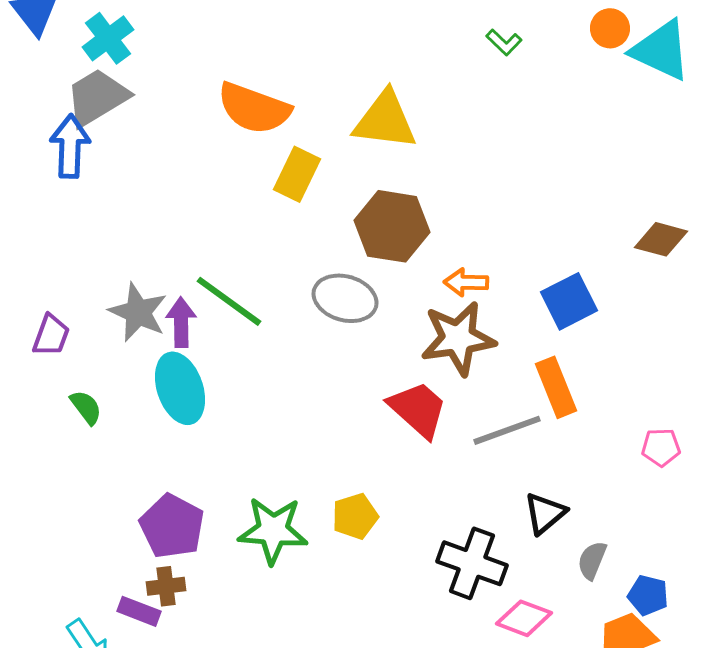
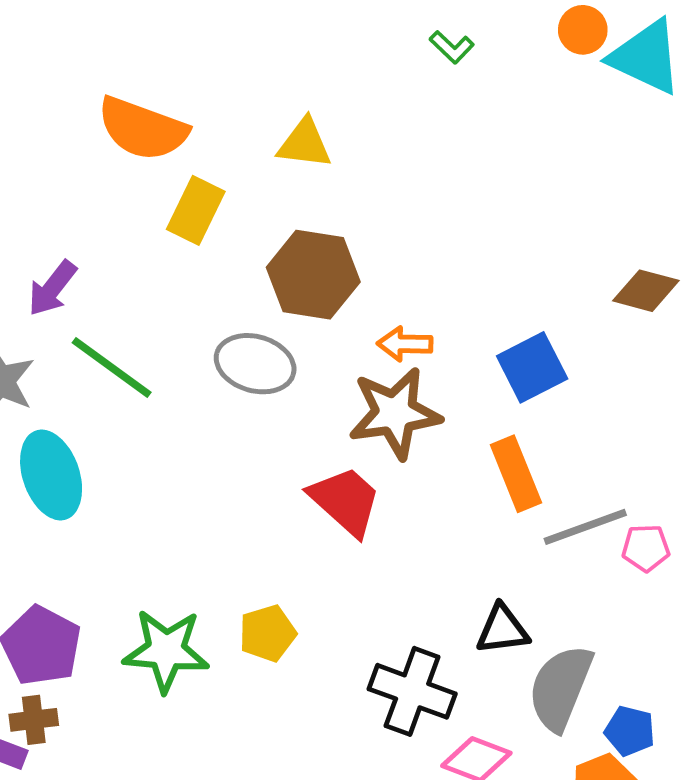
yellow triangle: (385, 120) -> (305, 144), size x0.7
purple arrow: (181, 322) -> (52, 288), moved, turned -141
gray line: (507, 430) -> (585, 527), moved
black triangle: (545, 513) -> (502, 630), turned 33
gray semicircle: (592, 560) -> (560, 688), size x1.8

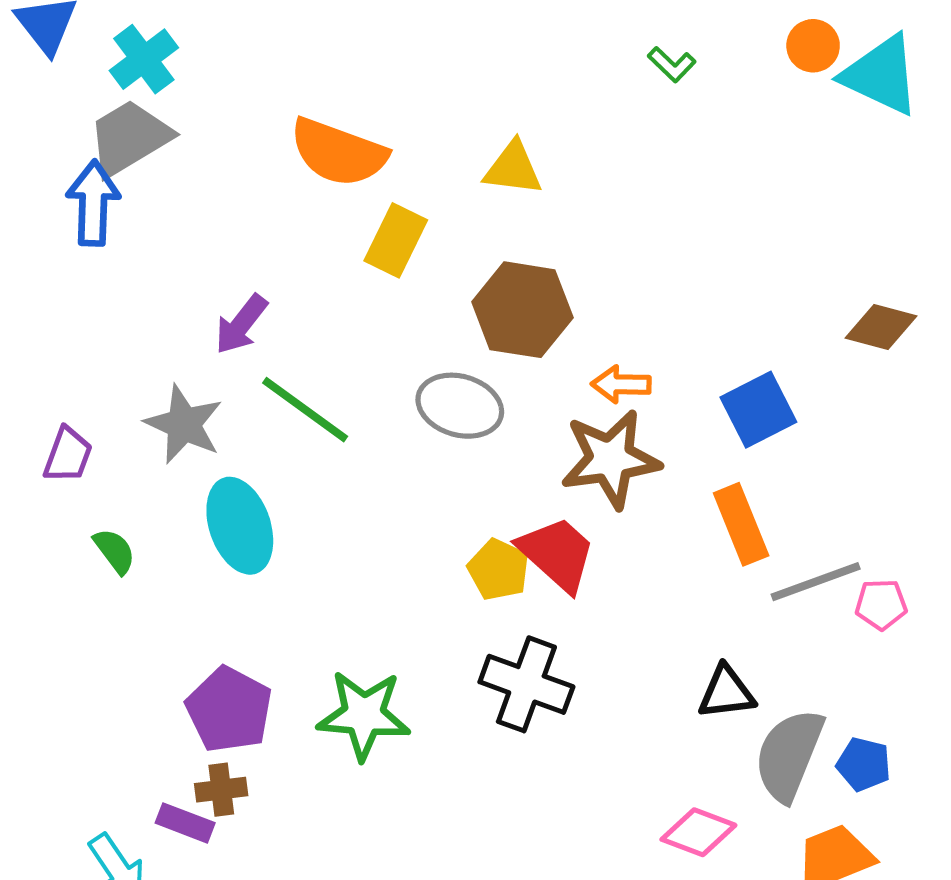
yellow pentagon: (267, 633) -> (498, 570), moved, turned -30
black cross: (412, 691) -> (526, 684), moved
blue pentagon: (630, 731) -> (864, 764), moved

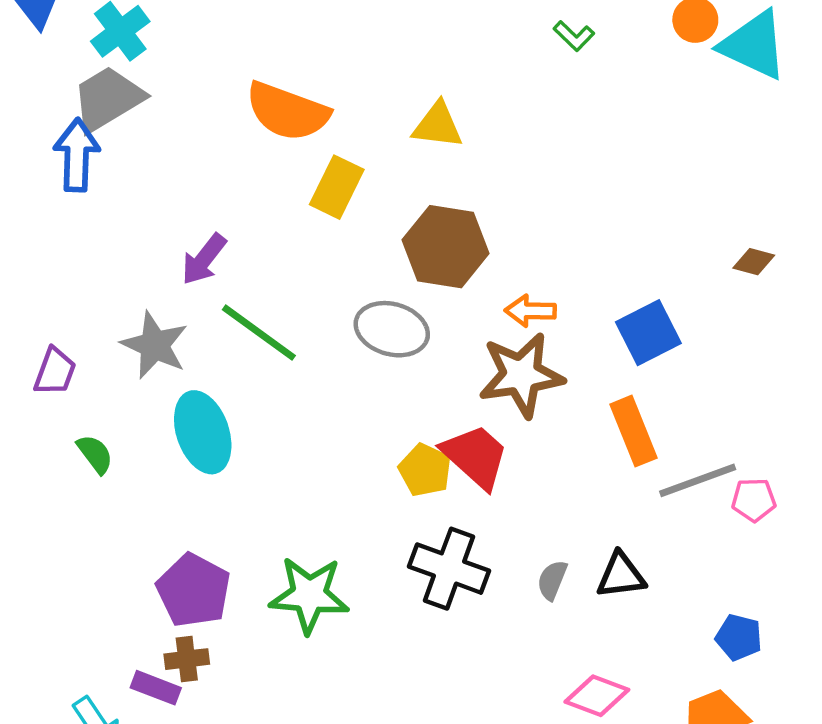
brown diamond: (881, 327) -> (754, 262), size x0.7
gray semicircle: (789, 755) -> (552, 580), moved, size x0.5

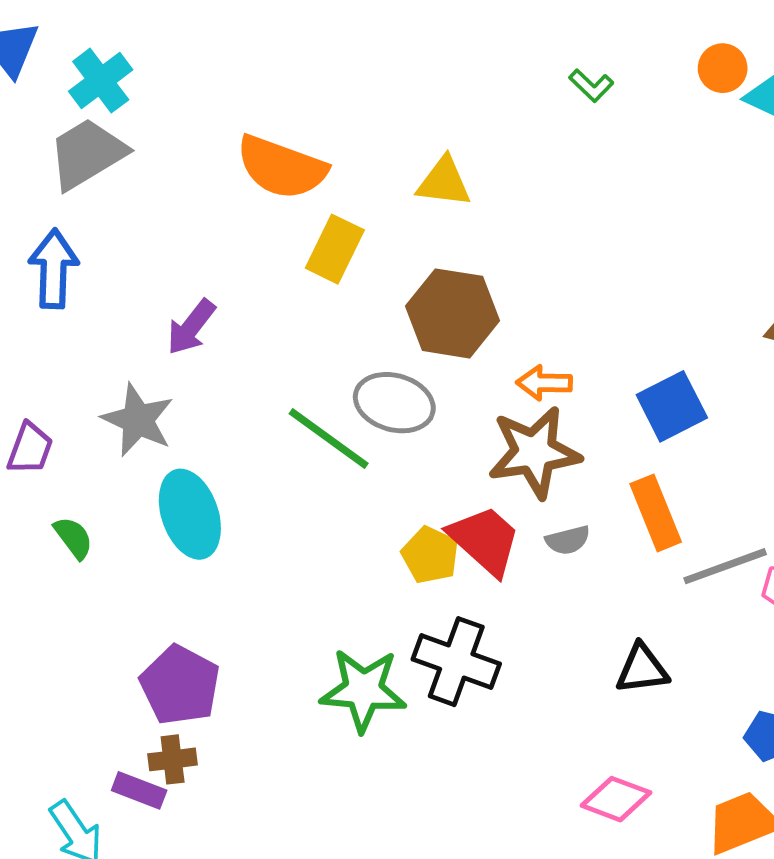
blue arrow: (77, 155) -> (54, 269), moved
green line: (259, 333) -> (329, 439), moved
gray semicircle: (552, 580) -> (568, 540), moved, turned -126
green star: (309, 595) -> (363, 690), moved

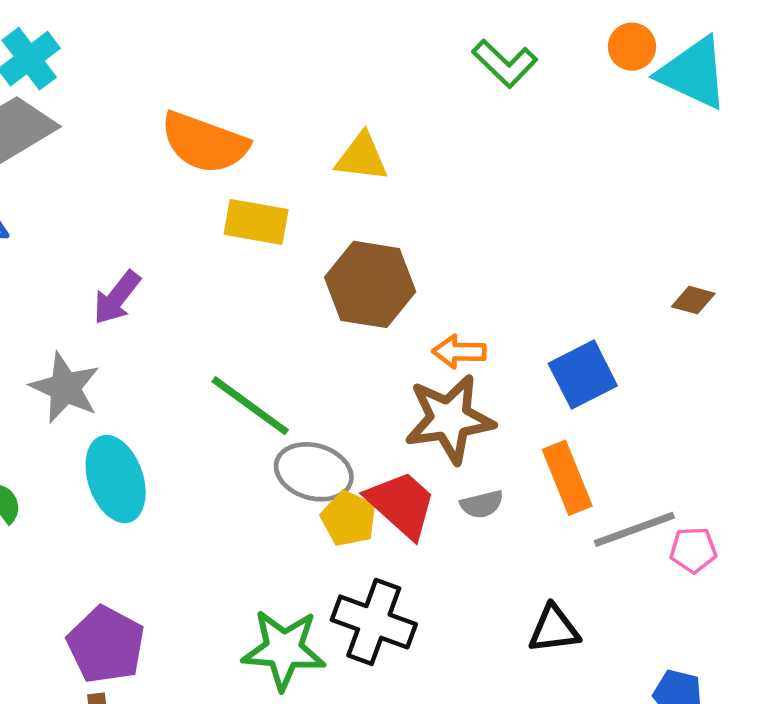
green L-shape: (591, 85) -> (505, 63), size x1.5
yellow rectangle: (335, 249) -> (256, 222), turned 74
gray ellipse: (394, 403) -> (314, 472), moved

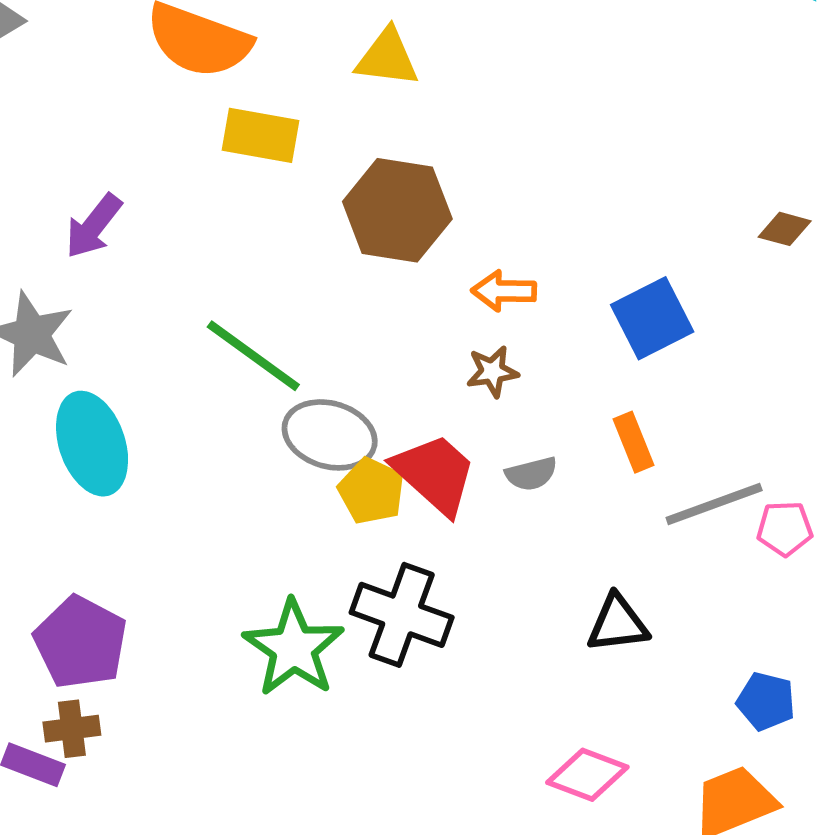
brown star: (449, 419) -> (492, 372), size x0.5
orange rectangle: (567, 478) -> (633, 442), size x0.7
green star: (284, 650) -> (294, 648), turned 30

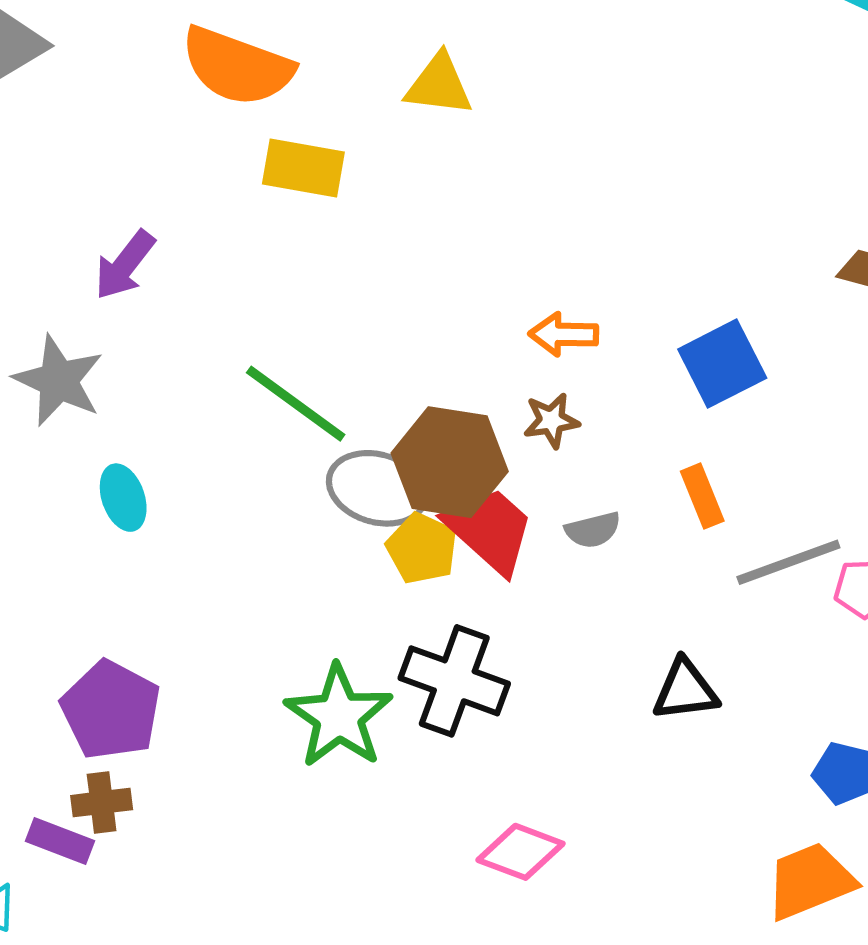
brown hexagon: (397, 210) -> (450, 462), moved
cyan ellipse: (92, 444) -> (123, 498), size x0.6
pink diamond: (587, 775) -> (520, 852), moved

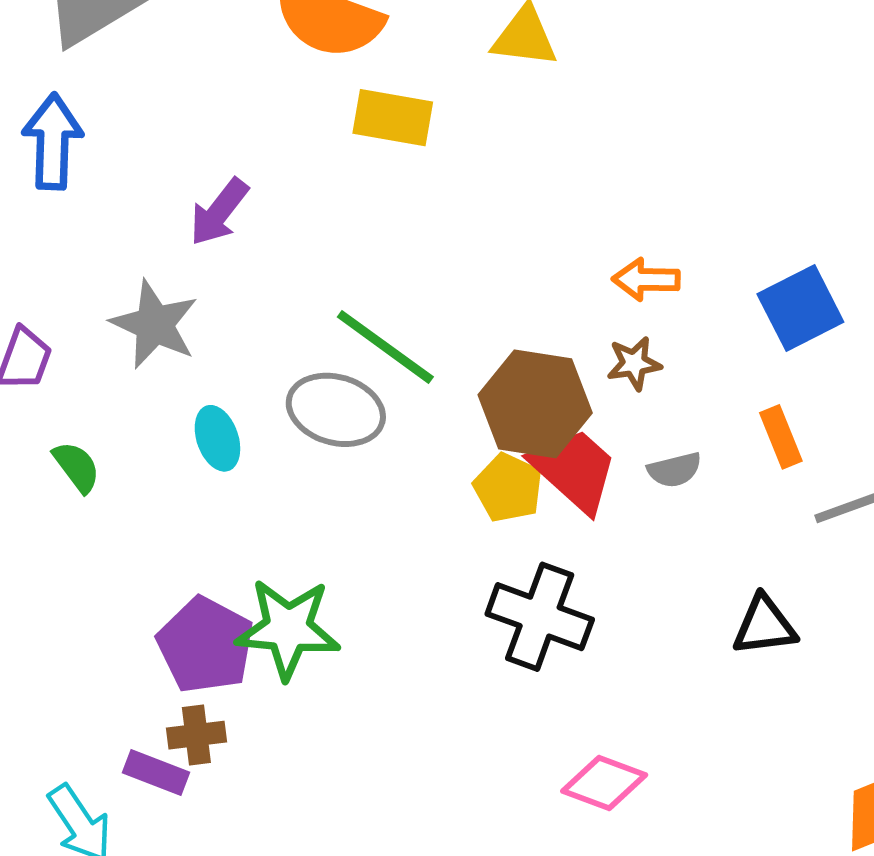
gray ellipse: (377, 488) -> (336, 410), moved
green star: (339, 716) -> (288, 629), moved, turned -30

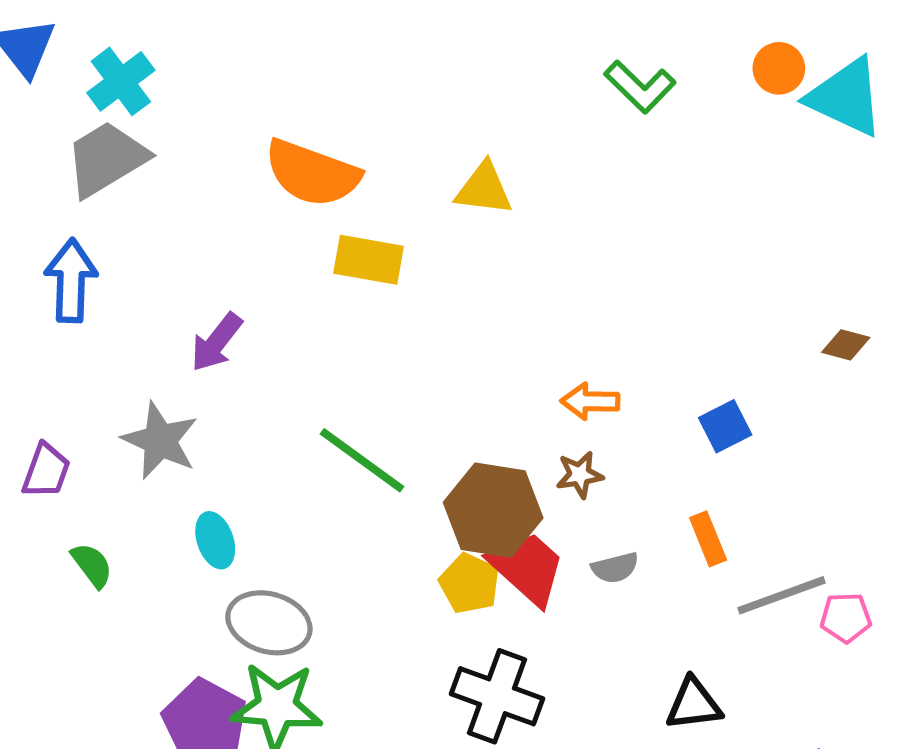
blue square: (800, 308) -> (725, 426), size x0.7
gray ellipse: (336, 410) -> (269, 623), moved

